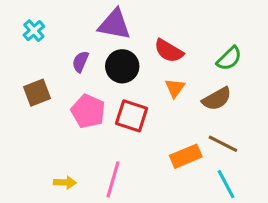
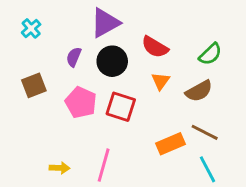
purple triangle: (114, 24) -> (105, 23), turned -40

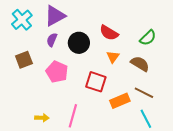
purple triangle: (105, 23) -> (55, 16), moved
cyan cross: (31, 28) -> (22, 20), size x1.5
brown semicircle: (199, 91) -> (140, 64), turned -120
red square: (121, 107) -> (96, 82), moved

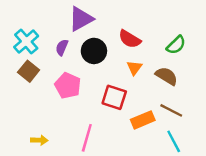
purple triangle: (55, 16) -> (81, 19), moved
cyan cross: (22, 20) -> (26, 41), moved
brown square: (24, 60) -> (29, 71), turned -30
yellow arrow: (42, 118) -> (39, 140), moved

